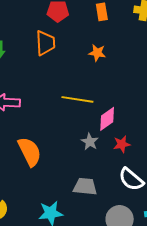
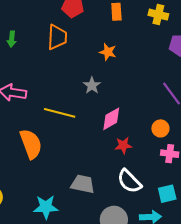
yellow line: (77, 99) -> (60, 113), moved
gray star: (90, 142) -> (92, 85), moved

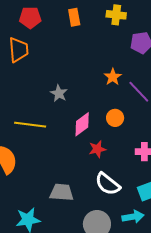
orange star: (108, 52) -> (113, 77), moved, turned 30
orange circle: (160, 128) -> (115, 118), moved

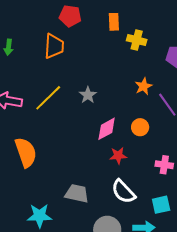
yellow cross: (116, 15) -> (137, 40), moved
yellow line: (30, 125) -> (48, 98), moved, turned -60

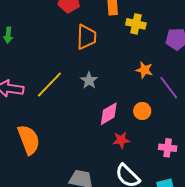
orange trapezoid: (54, 46) -> (86, 37), moved
orange star: (144, 86) -> (144, 70), turned -30

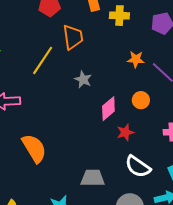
yellow line: (49, 84) -> (43, 60), moved

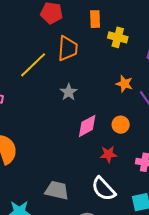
red star: (125, 132) -> (108, 154), moved

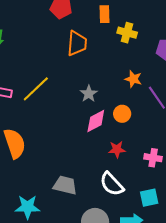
yellow line: (33, 65) -> (36, 89), moved
gray star: (69, 92) -> (89, 94), moved
orange circle: (121, 125) -> (122, 114), moved

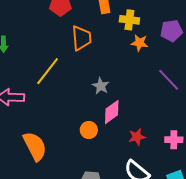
orange star: (133, 79) -> (139, 43), moved
yellow line: (36, 89) -> (48, 71), moved
orange circle: (122, 114) -> (89, 130), moved

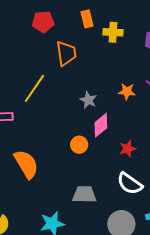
orange star: (139, 43) -> (127, 91), moved

